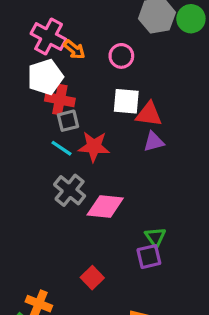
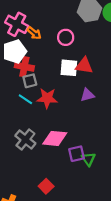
red triangle: (149, 114) -> (84, 66), moved
gray cross: (70, 190) -> (25, 140), moved
purple square: (149, 257) -> (77, 154), moved

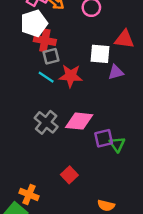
red triangle: (84, 66) -> (124, 39), moved
white square: (69, 68) -> (100, 54), moved

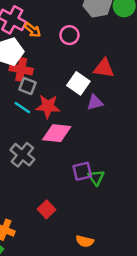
white square: (100, 54) -> (78, 83), turned 30
gray square: (51, 56) -> (27, 86), turned 35
pink diamond: (79, 121) -> (57, 133), moved

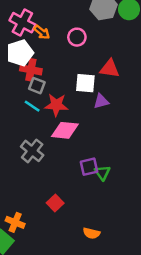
white square: (78, 83) -> (85, 83), turned -30

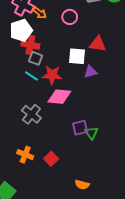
orange cross: (15, 222) -> (25, 155), moved

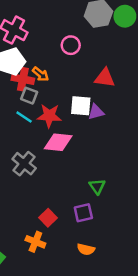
orange arrow: (40, 13) -> (40, 74), moved
white square: (77, 56) -> (81, 106), moved
purple square: (80, 128) -> (83, 213), moved
orange cross: (25, 155) -> (35, 242), moved

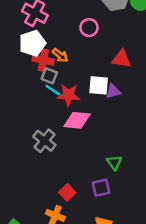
cyan line: (24, 117) -> (53, 90), moved

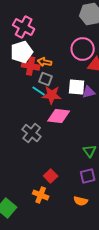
pink circle: (89, 28) -> (83, 49), moved, size x1.5
orange arrow: (60, 55) -> (45, 62), turned 152
gray square: (49, 76) -> (46, 79), moved
purple square: (101, 188) -> (88, 176), moved

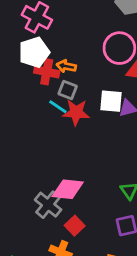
pink diamond: (59, 116) -> (68, 189), moved
gray cross: (32, 133) -> (48, 205), moved

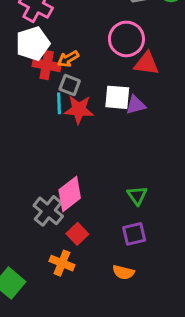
orange arrow: (66, 66) -> (68, 59), turned -42
cyan line: (58, 107) -> (59, 103), turned 54
pink diamond: (68, 189) -> (70, 194), turned -44

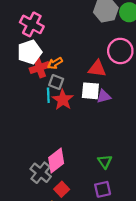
pink circle: (126, 39) -> (120, 51), moved
red triangle: (146, 64) -> (97, 69), moved
red cross: (47, 65) -> (40, 68), turned -30
red star: (79, 110) -> (63, 100), turned 30

